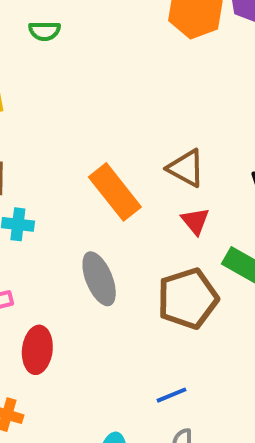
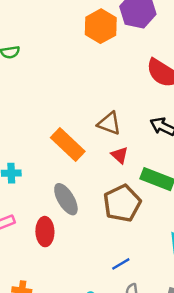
red ellipse: (37, 350) -> (45, 232), moved

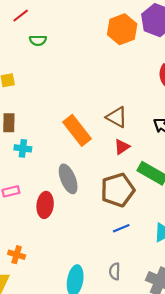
red triangle: (120, 155) -> (122, 147), turned 35
blue line: (121, 264) -> (121, 228), moved

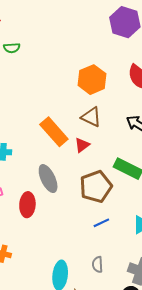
orange hexagon: (122, 29) -> (92, 80), moved
red triangle: (122, 147) -> (82, 145), moved

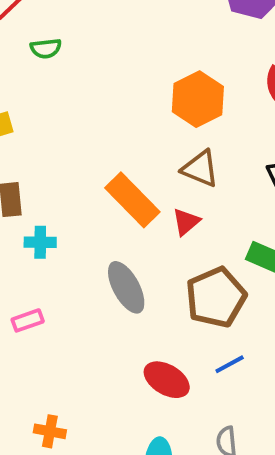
red ellipse: (27, 205) -> (167, 380), moved, turned -60

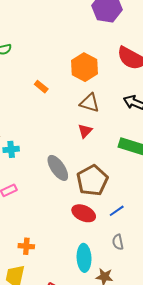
orange rectangle: (132, 200) -> (41, 87), moved, size x0.5
brown pentagon: (216, 297) -> (92, 180), moved
blue line: (230, 364) -> (117, 211), moved

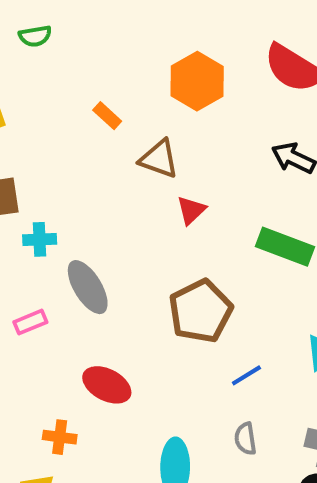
brown triangle: (89, 103) -> (159, 159), moved
gray ellipse: (58, 168) -> (88, 287), moved
red ellipse: (84, 213) -> (107, 385), moved

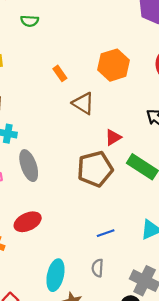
red triangle: (191, 210) -> (113, 137), moved
brown pentagon: (201, 311) -> (95, 169), moved
red ellipse: (107, 385) -> (28, 222), turned -65

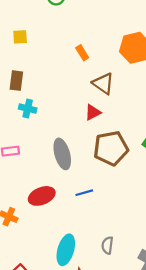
red triangle: (113, 137) -> (93, 112), moved
gray ellipse: (29, 166) -> (62, 154), moved
blue line: (106, 233) -> (84, 193), moved

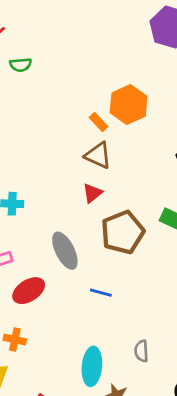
orange rectangle: (82, 53) -> (99, 122), moved
blue line: (84, 193) -> (101, 293), turned 42
red ellipse: (42, 196) -> (29, 291), moved

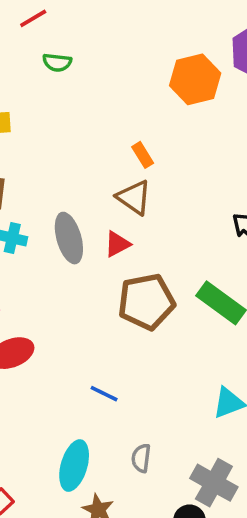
orange hexagon: (129, 105) -> (195, 79), moved
gray ellipse: (65, 251) -> (69, 238), moved
blue line: (101, 293) -> (104, 394), moved

